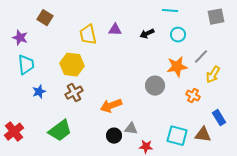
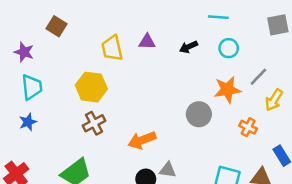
blue star: (39, 92) -> (28, 122), moved

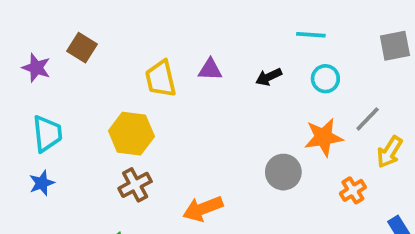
purple star: (24, 52) -> (36, 68), moved
orange cross: (248, 127) -> (353, 190), turned 30

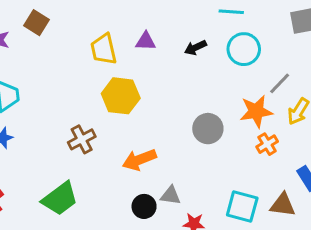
cyan circle: (325, 79) -> (244, 49), size x1.4
yellow hexagon: (131, 134) -> (121, 96), moved
orange star: (324, 137) -> (256, 111), moved

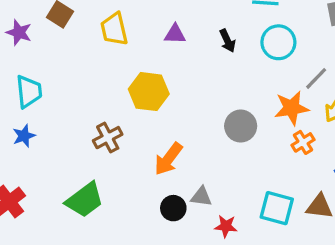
black arrow: (195, 48) -> (228, 41), turned -90
yellow trapezoid: (104, 49) -> (114, 29), moved
orange arrow: (139, 160) -> (168, 159), turned -32

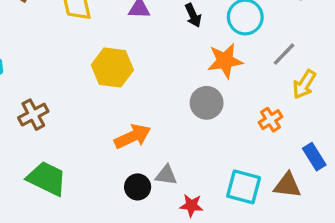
orange star: (292, 108) -> (225, 61), moved
brown cross: (108, 138) -> (33, 115), moved
orange arrow: (168, 159) -> (133, 136), turned -152
green trapezoid: (85, 200) -> (47, 179), turned -117

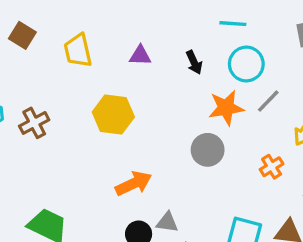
gray line: (284, 54) -> (268, 101), moved
brown cross: (33, 115) -> (34, 123), moved

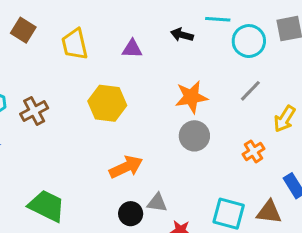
black arrow: (194, 62) -> (182, 35), moved, turned 130
cyan circle: (246, 64) -> (249, 41), moved
orange star: (226, 108) -> (191, 97), moved

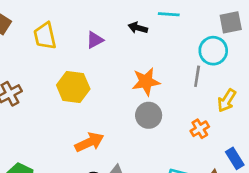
cyan circle: (249, 41) -> (213, 51), moved
purple triangle: (132, 49) -> (95, 40), turned -30
gray line: (250, 91) -> (197, 76), turned -35

